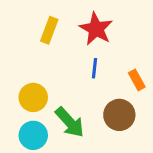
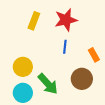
red star: (96, 29) -> (66, 20), turned 30

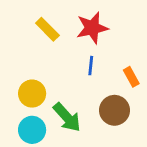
yellow rectangle: (34, 21) -> (47, 29), turned -66

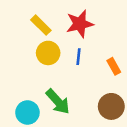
yellow circle: (32, 94) -> (48, 53), moved
brown circle: (114, 110) -> (111, 106), moved

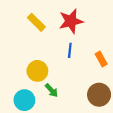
yellow circle: (48, 53) -> (37, 71), moved
green arrow: (58, 102) -> (51, 90), size x0.6

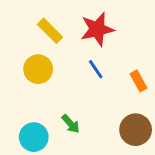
blue line: (70, 50) -> (96, 69), turned -40
yellow circle: (37, 71) -> (38, 69), moved

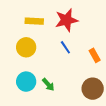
yellow rectangle: (50, 31) -> (34, 21), turned -42
cyan circle: (34, 137) -> (26, 82), moved

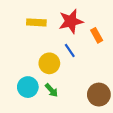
yellow circle: (26, 47) -> (49, 63), moved
orange rectangle: (95, 55) -> (97, 35), moved

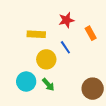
red star: (71, 21) -> (66, 20), size x0.7
yellow rectangle: (36, 22) -> (36, 34), moved

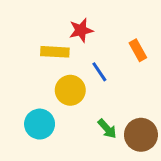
red star: (66, 20) -> (81, 30), moved
green arrow: (48, 85) -> (107, 129), moved

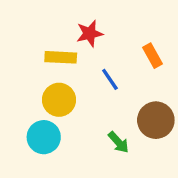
yellow circle: (70, 90) -> (59, 100), moved
brown circle: (141, 135) -> (156, 120), moved

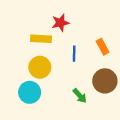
orange rectangle: (152, 56) -> (103, 47), moved
blue line: (110, 79) -> (74, 54), turned 35

